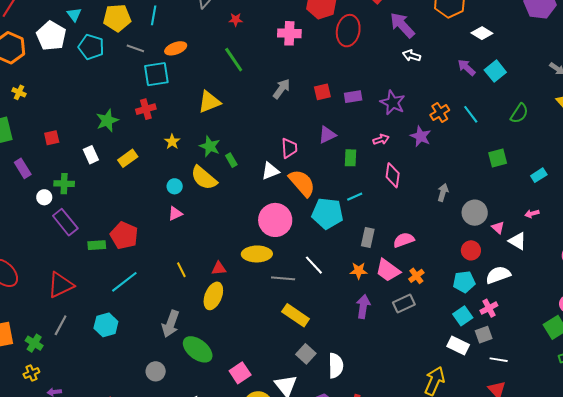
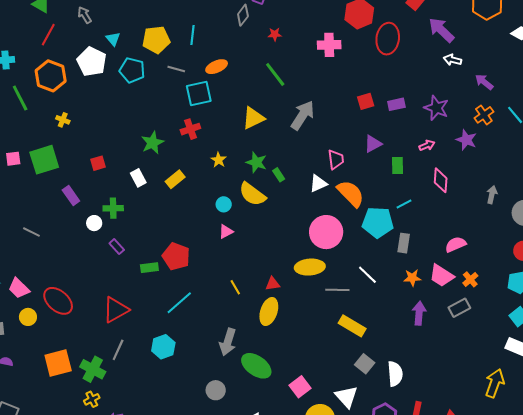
purple arrow: (467, 67) -> (484, 82), moved
gray arrow: (281, 89) -> (303, 115), moved, size x1.4
purple rectangle: (65, 222) -> (117, 247), size x0.6
gray rectangle: (368, 238) -> (404, 243), moved
green cross: (34, 343) -> (93, 369), size x1.4

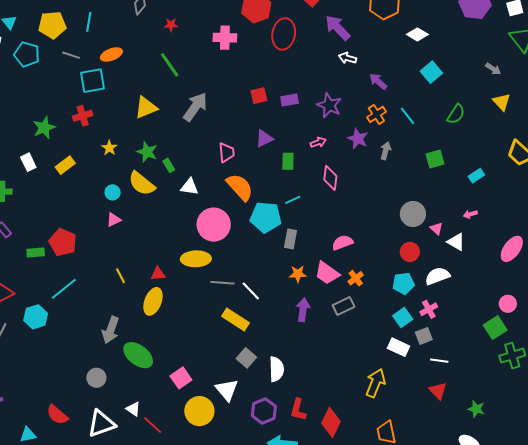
white triangle: (318, 183) -> (190, 187), moved, turned 30
gray arrow: (492, 195) -> (386, 151), moved
white line: (367, 275) -> (251, 291), moved
cyan hexagon: (163, 347) -> (36, 317), moved

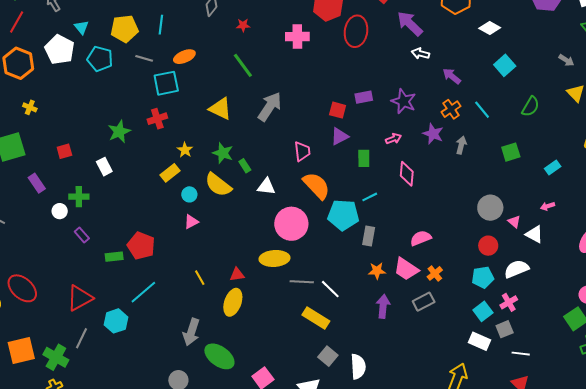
red square: (259, 96) -> (338, 110), moved, turned 30
yellow triangle: (146, 108) -> (220, 109), turned 50
yellow rectangle: (65, 165) -> (170, 173), moved

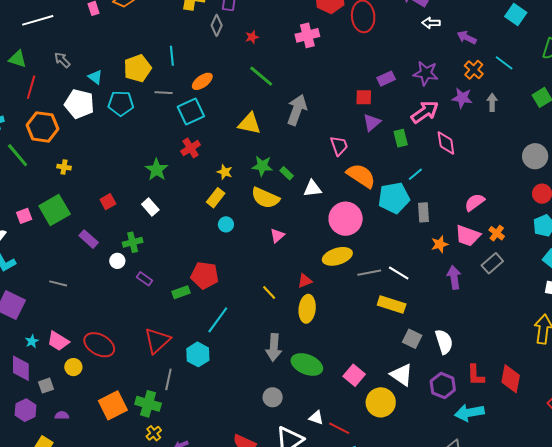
pink arrow: (394, 139) -> (425, 112), size x1.8
cyan circle: (189, 194) -> (226, 224), moved
pink triangle: (191, 222) -> (277, 236), moved

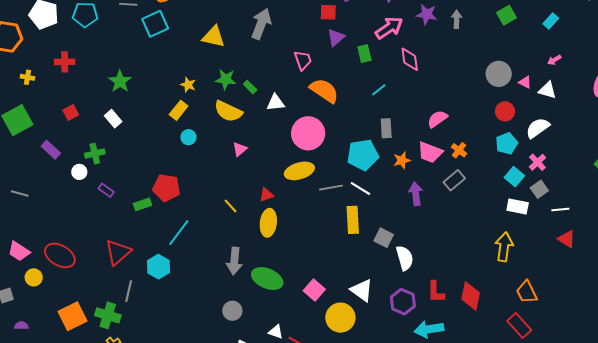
red cross: (191, 148) -> (65, 62), moved, turned 30
cyan pentagon: (394, 198) -> (363, 155), moved
yellow rectangle: (392, 305) -> (353, 220), turned 68
gray square: (412, 339) -> (384, 238), moved

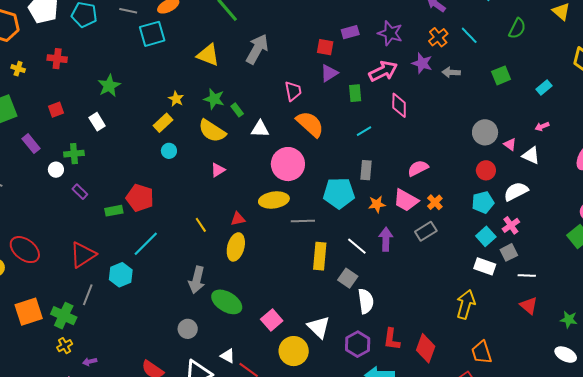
gray arrow: (457, 19) -> (451, 72), turned -96
white line: (360, 188) -> (357, 246), moved

